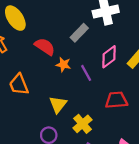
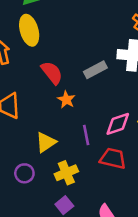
pink diamond: (109, 57) -> (118, 124), moved
purple line: (86, 73) -> (86, 135), moved

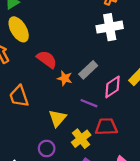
gray rectangle: (95, 70) -> (88, 70), moved
purple line: (86, 135) -> (89, 103), turned -42
red trapezoid: (113, 158) -> (106, 127), moved

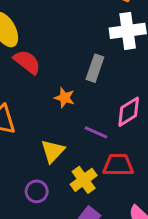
red semicircle: (47, 59) -> (27, 62), moved
gray rectangle: (88, 70) -> (95, 68), moved, turned -30

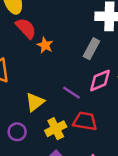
gray rectangle: (95, 68) -> (91, 49), moved
orange star: (65, 98) -> (45, 45), moved

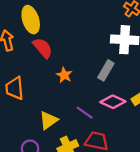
orange star: (45, 45) -> (64, 75), moved
pink diamond: (100, 80) -> (113, 102), turned 45

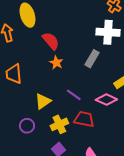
red semicircle: (43, 48) -> (51, 41), moved
pink diamond: (113, 102) -> (106, 100), moved

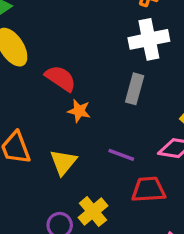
yellow triangle: (43, 101) -> (63, 162), moved
yellow cross: (59, 124) -> (93, 212), moved

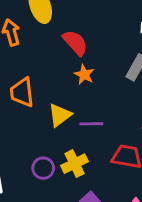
purple line: (121, 155) -> (91, 124), moved, turned -35

